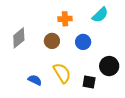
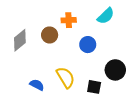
brown circle: (52, 41) -> (50, 35), moved

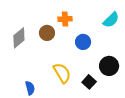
cyan semicircle: (106, 16) -> (111, 20), moved
blue semicircle: (37, 85) -> (30, 88), moved, turned 48
black square: (94, 87) -> (89, 82), turned 32

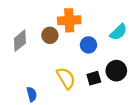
orange cross: (65, 19) -> (69, 20), size x1.5
cyan semicircle: (111, 20) -> (118, 32), moved
black square: (89, 82) -> (94, 78), moved, turned 32

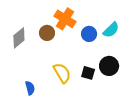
orange cross: (69, 20) -> (65, 19), turned 35
blue circle: (88, 45) -> (89, 34), moved
black square: (94, 78) -> (88, 73), turned 32

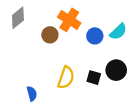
gray diamond: (19, 38) -> (18, 18), moved
yellow semicircle: (62, 73) -> (66, 78), turned 50

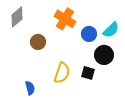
brown circle: (50, 35) -> (38, 42), moved
black circle: (116, 70) -> (104, 55), moved

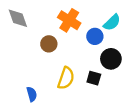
gray diamond: (17, 17) -> (18, 18), turned -70
cyan semicircle: (111, 30) -> (112, 22), moved
brown circle: (38, 42) -> (49, 44), moved

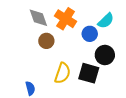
gray diamond: (18, 18) -> (38, 18), moved
black square: (94, 78) -> (89, 73), size x1.5

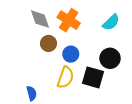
blue circle: (90, 34) -> (71, 54), moved

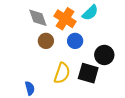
cyan semicircle: (111, 22) -> (90, 13), moved
blue circle: (71, 54) -> (75, 41), moved

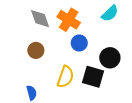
cyan semicircle: (90, 13) -> (110, 13), moved
brown circle: (46, 41) -> (36, 50), moved

